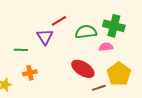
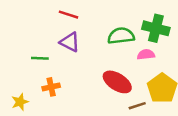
red line: (59, 21) -> (69, 15), moved, turned 49
purple triangle: (45, 37) -> (70, 42), turned -30

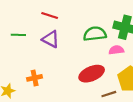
green line: (40, 58) -> (18, 35), moved
red ellipse: (117, 82) -> (92, 74), turned -55

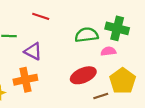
purple triangle: (51, 39) -> (33, 51), moved
orange cross: (35, 78) -> (25, 80), size x1.5

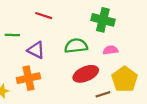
green cross: (117, 28) -> (103, 20), moved
green semicircle: (87, 35) -> (76, 46), moved

